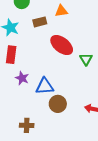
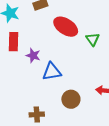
purple star: (22, 78) -> (33, 55), moved
brown circle: (58, 104) -> (71, 99), moved

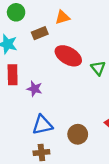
blue triangle: (52, 72) -> (42, 125), moved

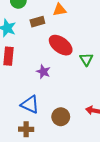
purple star: (35, 89) -> (43, 72), moved
blue triangle: (42, 125) -> (30, 104), turned 30

